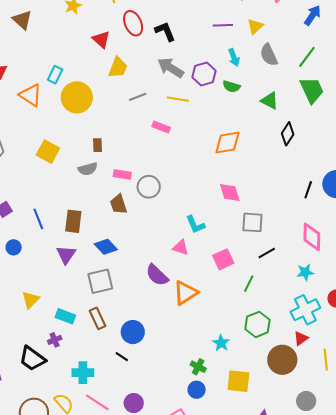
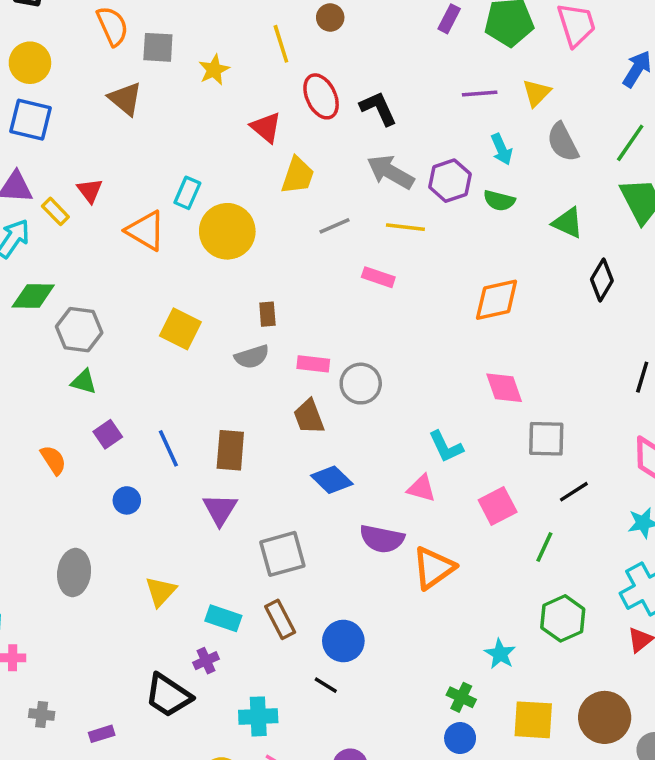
blue diamond: (106, 247) -> (332, 480), moved
purple semicircle: (157, 275) -> (382, 539), turned -30
brown circle: (282, 360) -> (605, 717), moved

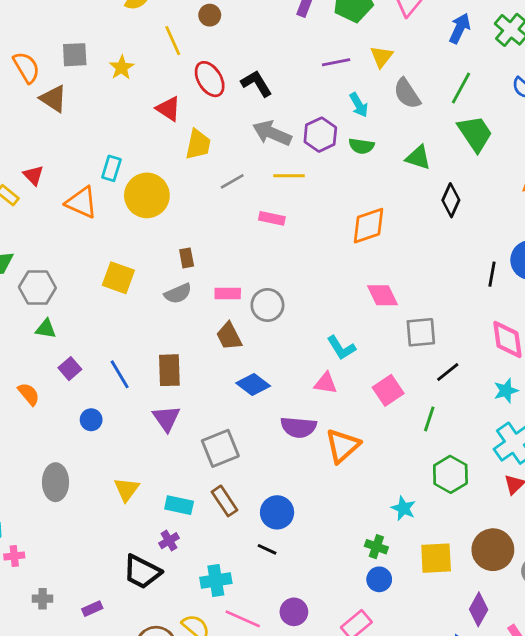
orange semicircle: (112, 26) -> (26, 67), moved

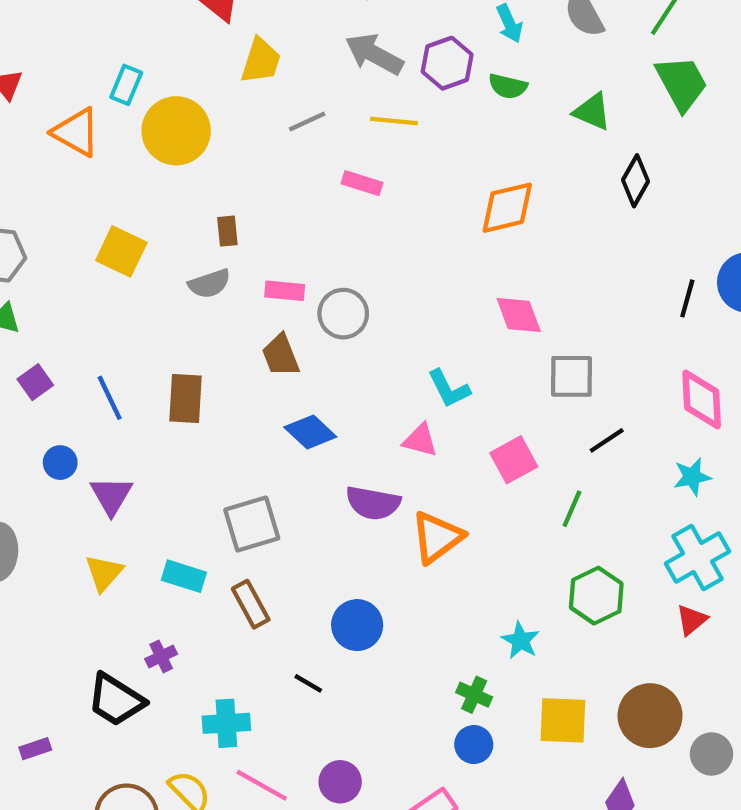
purple triangle: (166, 418) -> (111, 496), moved
cyan rectangle: (179, 505) -> (184, 576), moved
blue circle: (277, 512) -> (357, 625), moved

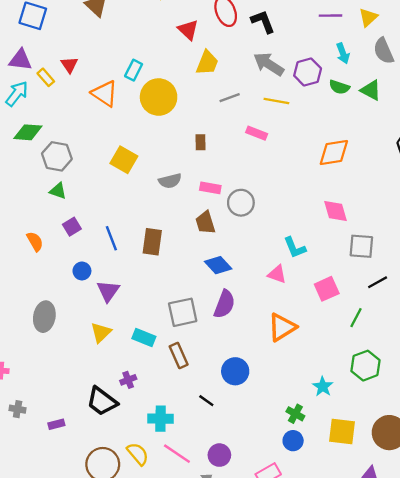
green triangle: (592, 112) -> (371, 90), moved
brown rectangle: (227, 231) -> (200, 142), moved
purple semicircle: (373, 503) -> (224, 304), moved, turned -84

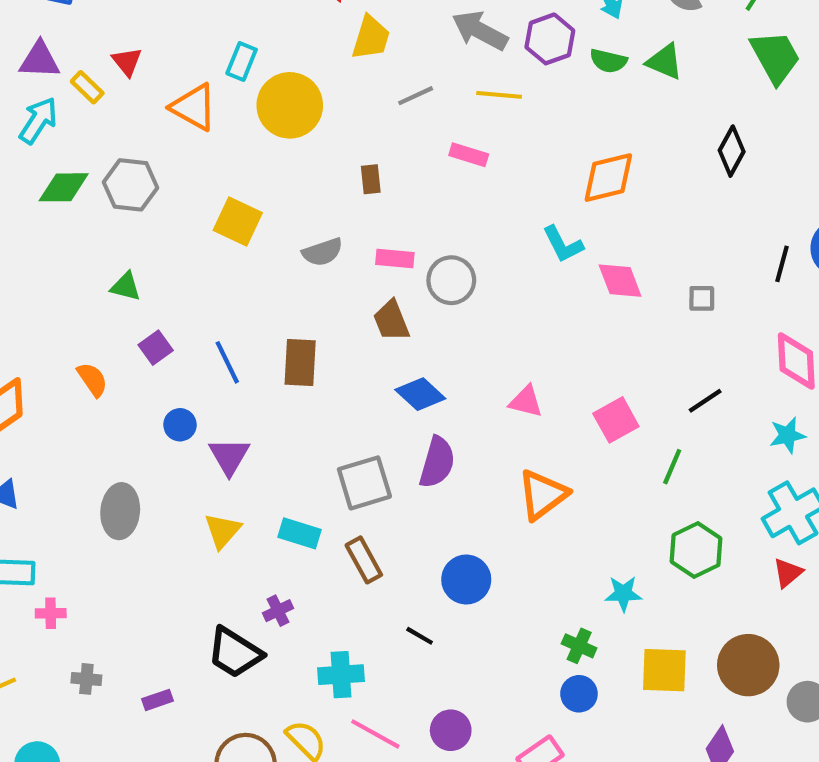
gray hexagon: (57, 156) -> (131, 185), moved
gray square: (361, 246) -> (702, 298), moved, size x0.6
cyan L-shape: (295, 248) -> (563, 244), moved
cyan star: (323, 387) -> (623, 594), turned -30

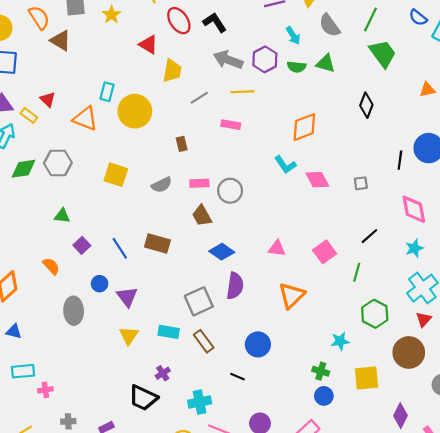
brown rectangle: (300, 363) -> (157, 243), turned -70
gray ellipse: (120, 511) -> (74, 311), moved
brown circle: (748, 665) -> (409, 352), moved

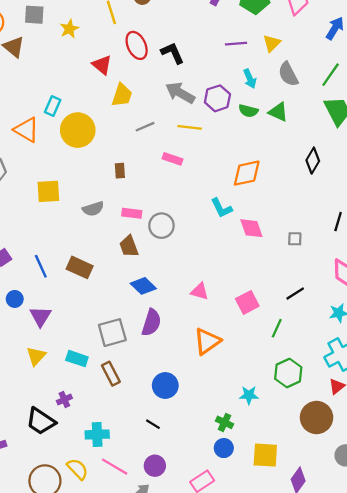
yellow square: (116, 175) -> (48, 191), turned -30
black line: (238, 377) -> (153, 424), moved
yellow square: (366, 378) -> (265, 455), moved

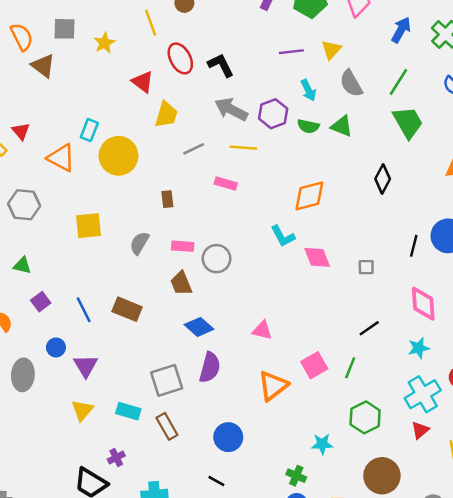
gray semicircle: (93, 209) -> (139, 243), turned 140
pink square: (247, 302) -> (314, 365), moved
brown circle: (317, 417) -> (382, 476), moved

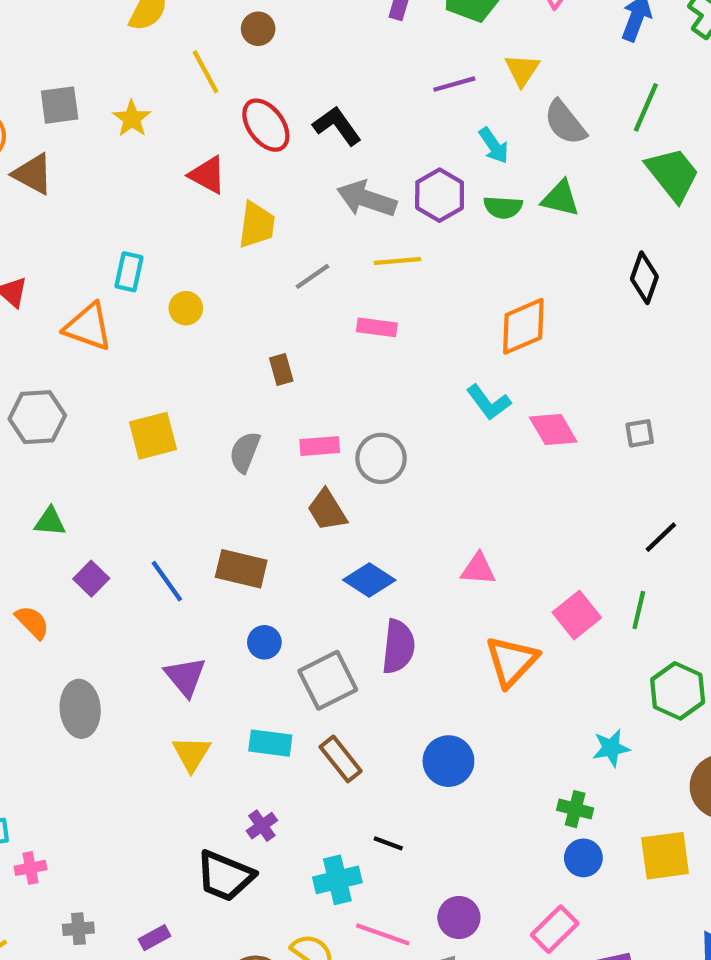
yellow circle: (118, 156) -> (186, 308), size x0.5
blue circle: (56, 347) -> (264, 642), moved
black line: (216, 481) -> (388, 843), moved

